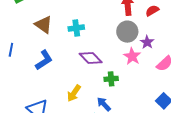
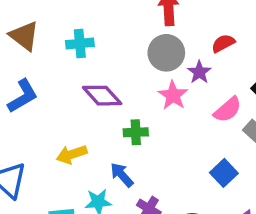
red semicircle: (152, 11) -> (223, 43), moved
yellow arrow: (74, 93) -> (72, 154), turned 36

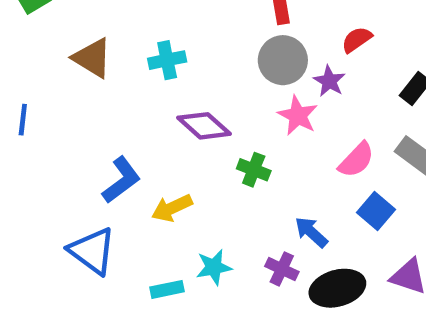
blue L-shape: (23, 96) -> (121, 180), moved
pink semicircle: (228, 110) -> (356, 160), moved
green cross: (136, 132) -> (254, 170), turned 30
blue arrow: (122, 175) -> (311, 232), moved

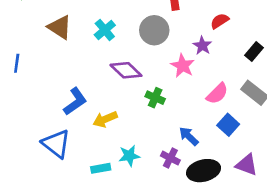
cyan cross: (167, 60) -> (105, 30), turned -30
gray circle: (283, 60) -> (154, 30), moved

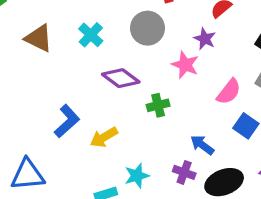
green cross: (155, 98) -> (158, 105), turned -30
blue triangle: (56, 144) -> (28, 175), moved, turned -36

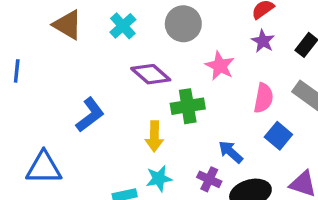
purple star: (205, 39) -> (263, 41), moved
pink semicircle: (229, 92) -> (264, 98), turned -32
green cross: (158, 105) -> (188, 106), size x1.4
yellow arrow: (104, 137) -> (154, 136), moved, turned -64

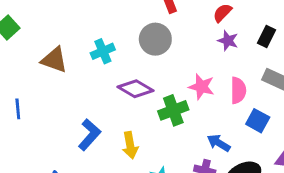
cyan cross: (123, 26) -> (103, 51), turned 30
pink star: (220, 66) -> (201, 87), moved
yellow arrow: (154, 136) -> (130, 145), moved

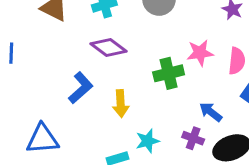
pink star: (201, 87) -> (200, 53), turned -30
purple diamond: (135, 89) -> (109, 48), moved

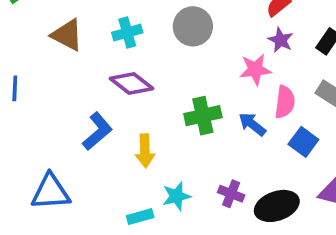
pink star: (200, 53) -> (255, 69), moved
blue arrow: (211, 112) -> (252, 124), moved

